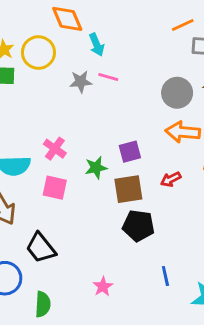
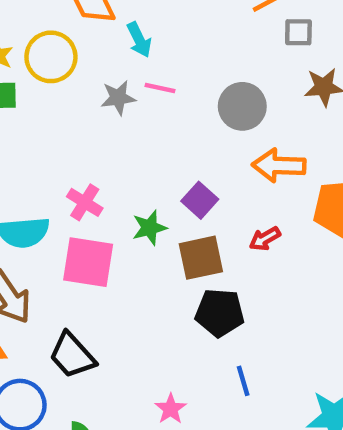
gray circle: (177, 93) -> (242, 106), moved
purple square: (130, 152) -> (200, 200), turned -30
pink square: (55, 188) -> (88, 262), size x1.4
blue line: (165, 276) -> (243, 381), moved

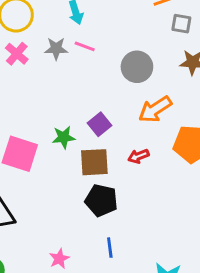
orange arrow: (279, 165) -> (155, 109), turned -44
pink cross: (85, 202) -> (17, 54), moved

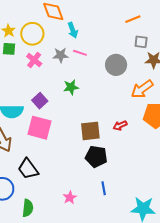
gray square: (181, 24) -> (141, 42), moved
orange arrow: (155, 109) -> (142, 89), moved
purple square: (100, 124) -> (40, 101), moved
green star: (64, 137) -> (71, 87), moved

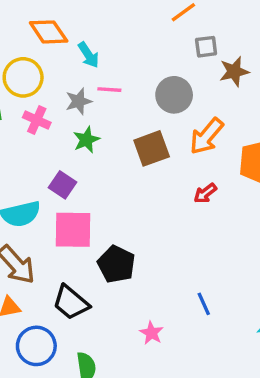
green star: (71, 87) -> (86, 140), moved
orange arrow: (142, 89) -> (206, 136), moved
brown square: (90, 131) -> (152, 148), moved
black pentagon: (96, 157) -> (116, 264), moved, turned 30

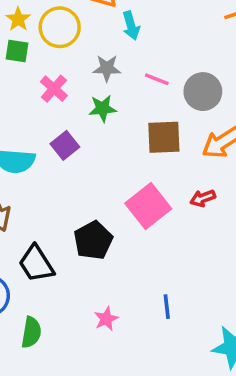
pink line: (109, 90) -> (157, 79), moved
pink cross: (37, 120) -> (54, 89), moved
pink square: (73, 230) -> (148, 206), moved, turned 33

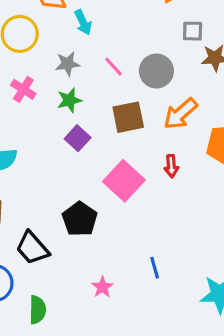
pink line: (157, 79) -> (114, 67), turned 35
purple square: (65, 145) -> (78, 138), moved
red arrow: (203, 198) -> (171, 166), turned -65

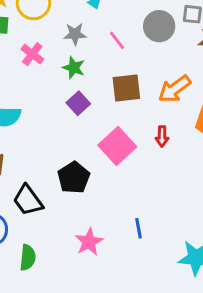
gray circle: (156, 71) -> (159, 26), moved
green star: (69, 100) -> (74, 68), turned 30
pink star: (102, 287) -> (89, 242), size x1.4

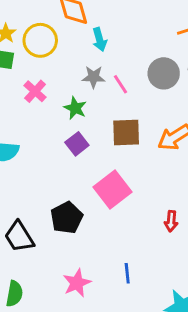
gray star: (75, 34) -> (94, 77), moved
red arrow: (162, 136) -> (171, 221), moved

